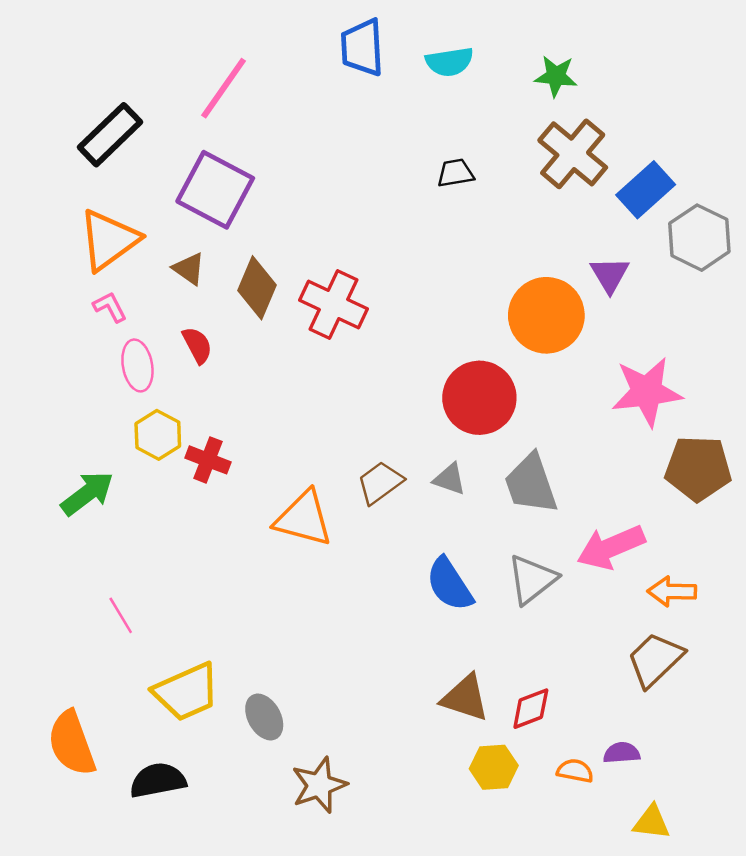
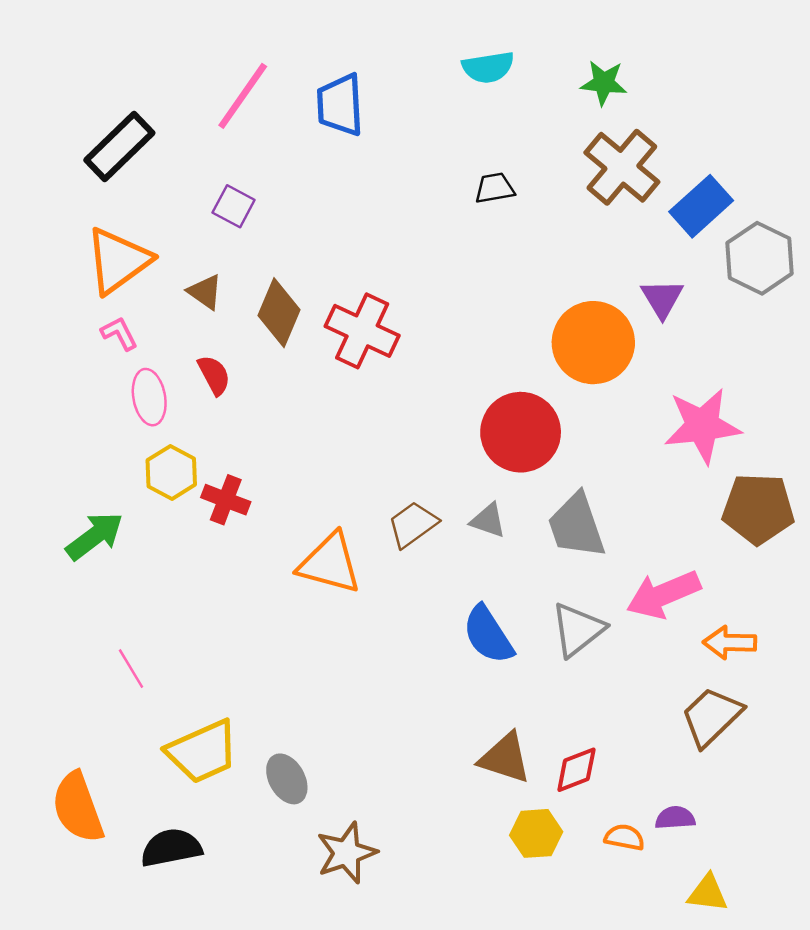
blue trapezoid: (362, 47) -> (340, 105), moved
purple square: (215, 190) -> (234, 206), size x0.5

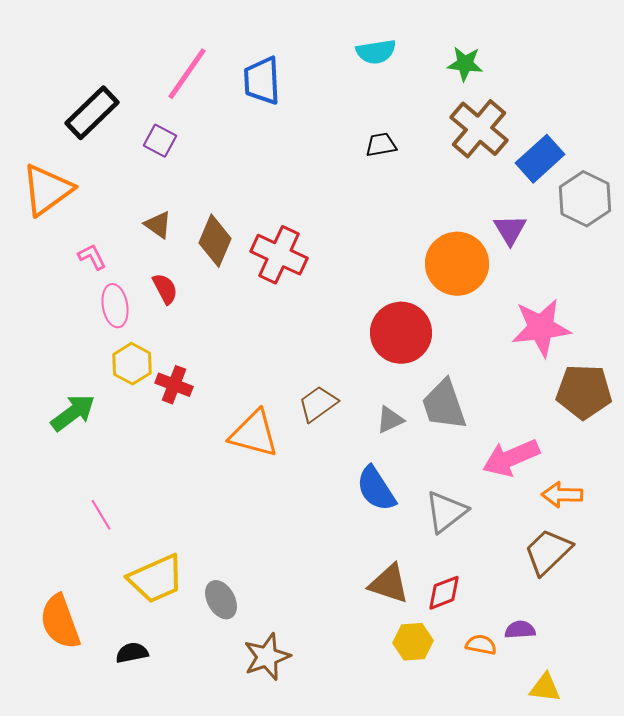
purple square: (234, 206) -> (160, 141), moved
orange triangle: (118, 261) -> (47, 190), moved
gray triangle: (488, 520) -> (390, 420), moved, turned -44
gray triangle: (578, 630) -> (446, 512), moved
black semicircle: (171, 848) -> (132, 653), size x0.7

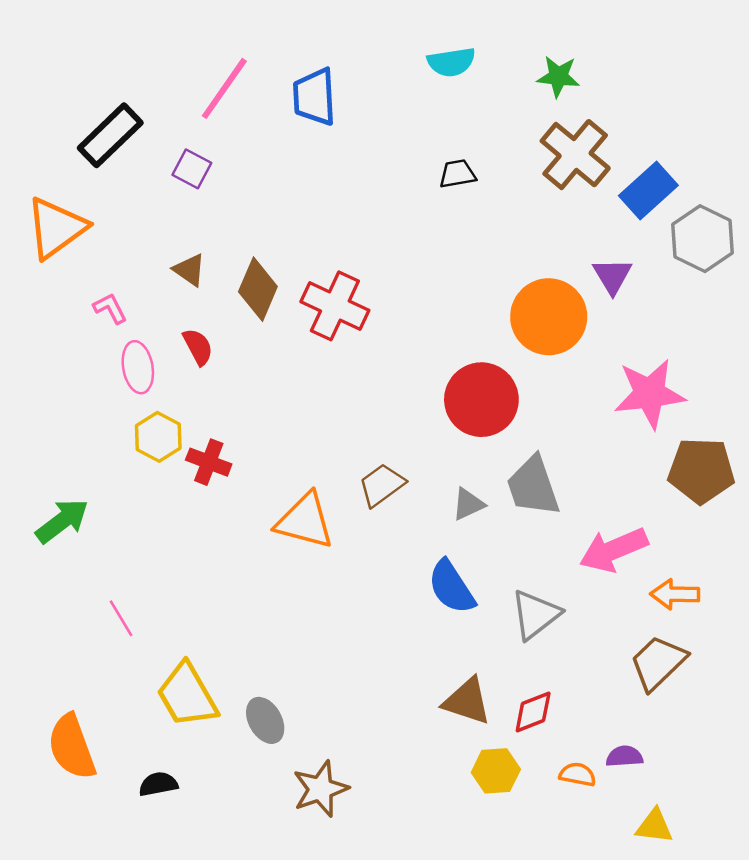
green arrow: (73, 413) -> (62, 521), moved
yellow trapezoid: (156, 579) -> (187, 695), turned 84

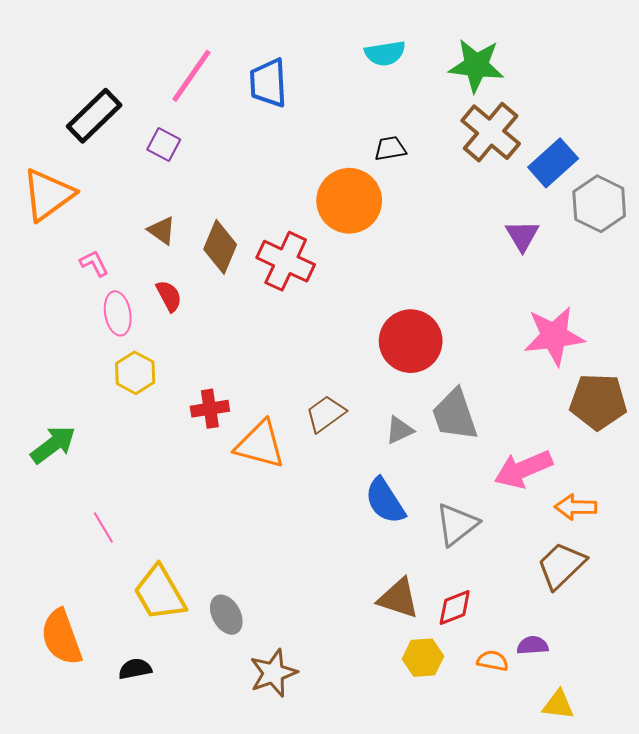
green star: (558, 76) -> (476, 66), size x1.5
orange circle: (549, 317) -> (349, 201), moved
red cross: (209, 462) -> (210, 409), moved, turned -30

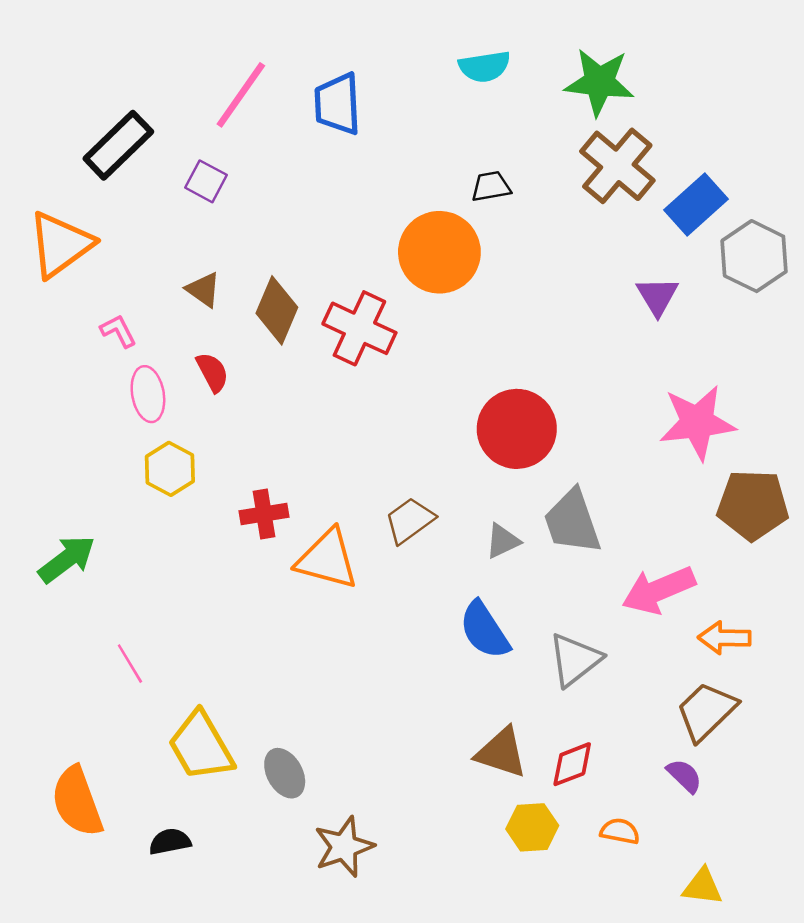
purple semicircle: (533, 645) -> (684, 776), moved, turned 48

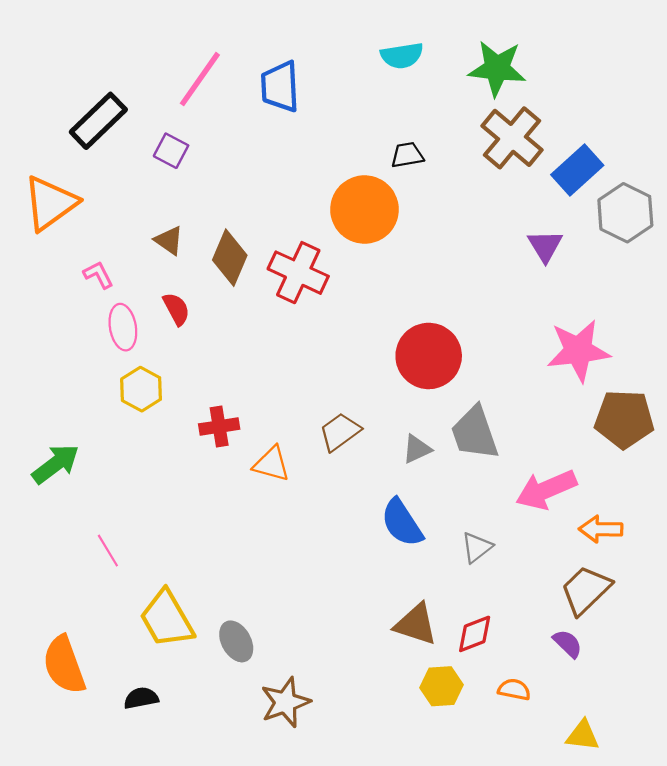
orange triangle: (327, 559) -> (271, 464), size x0.7
gray triangle: (575, 660) -> (477, 547), size x0.7

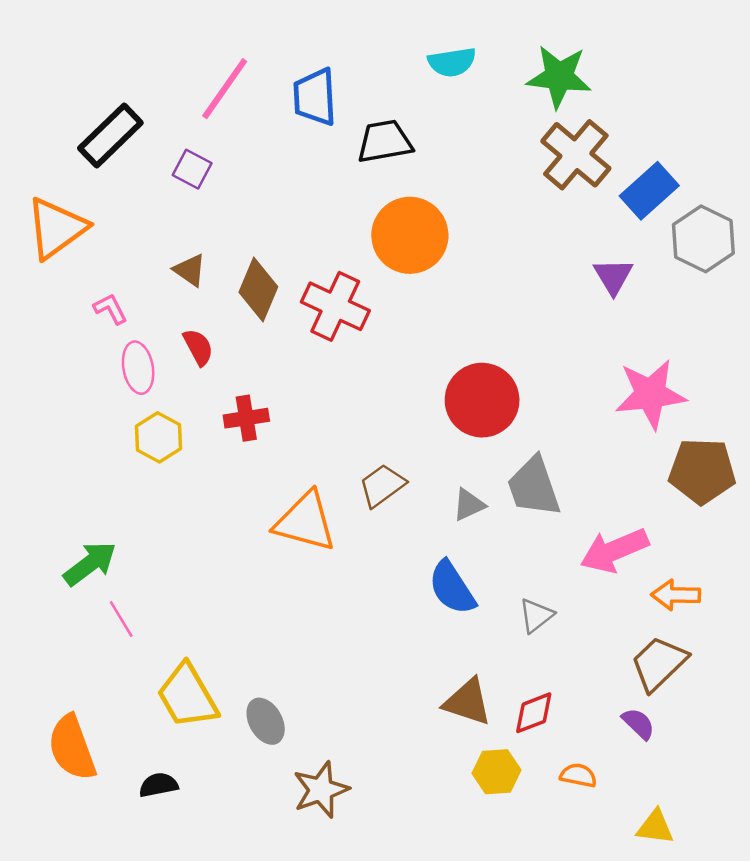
black trapezoid: (407, 155) -> (385, 142), moved, size x1.5
red cross: (219, 427) -> (246, 418), moved
green arrow: (56, 464) -> (90, 564), moved
orange triangle: (271, 464) -> (305, 522), size x1.5

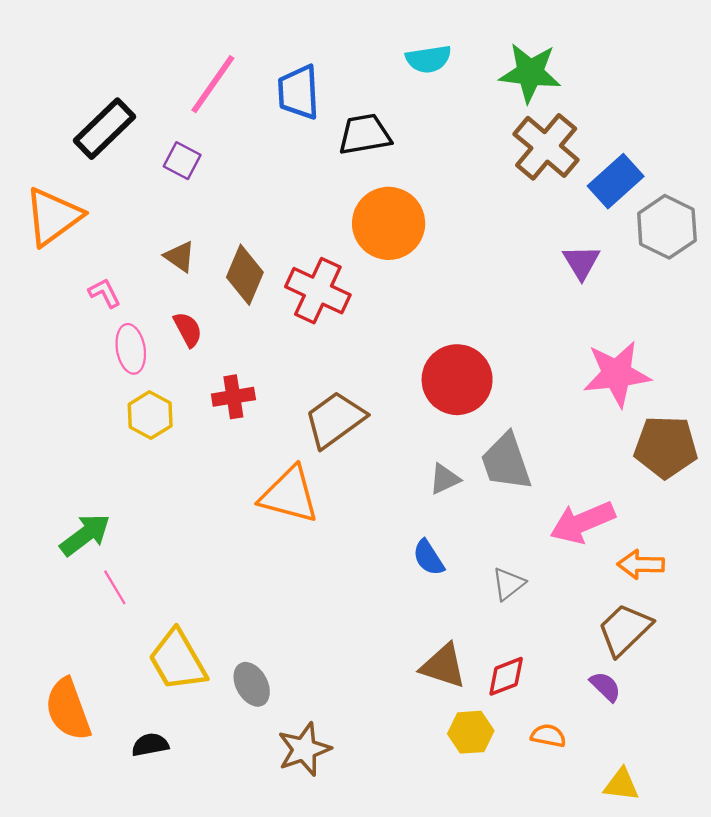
brown trapezoid: (382, 485) -> (335, 420), moved, size x1.4
blue semicircle: (452, 588) -> (429, 558), size x0.7

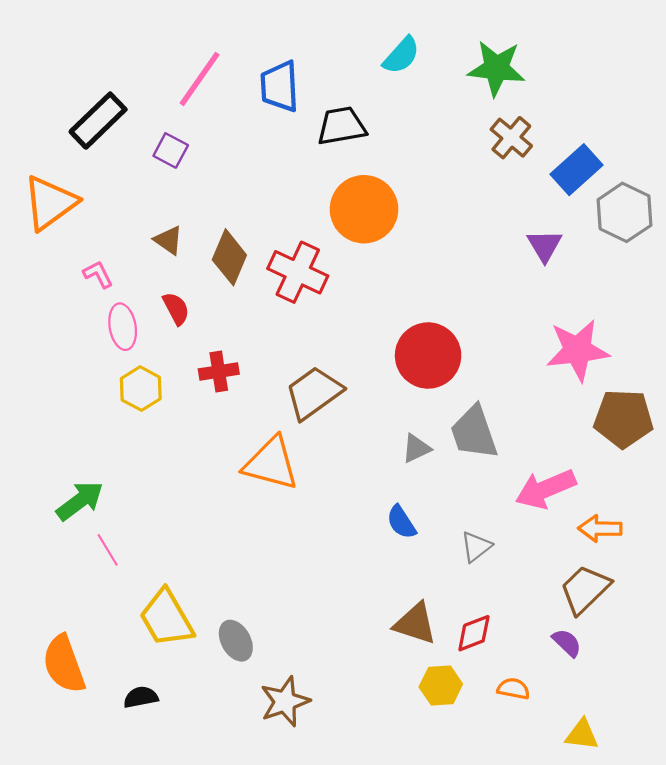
cyan semicircle: (429, 59) -> (401, 55), turned -39
brown cross: (546, 147) -> (511, 138), size x0.7

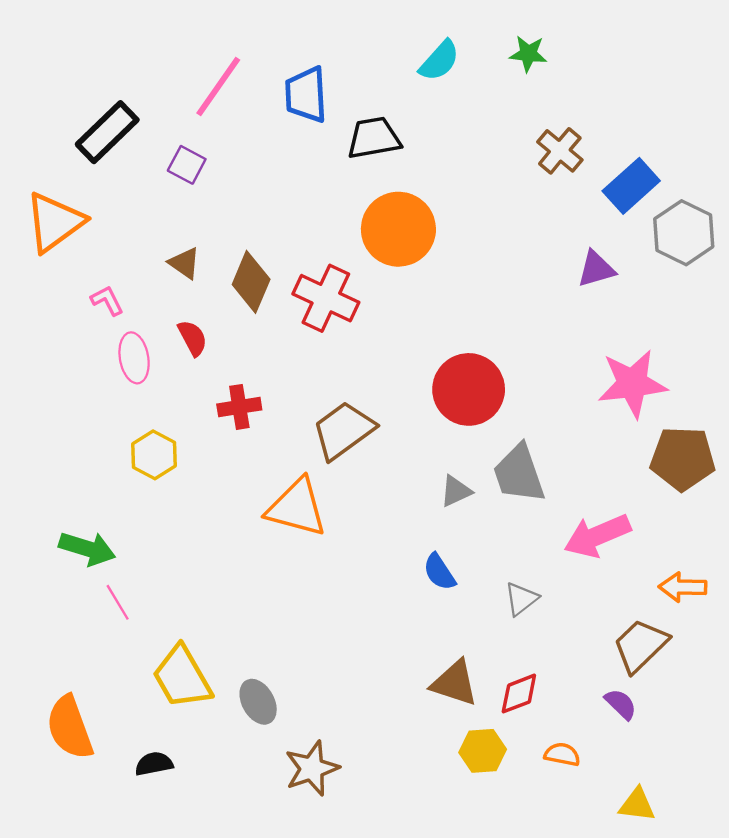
green star: (496, 68) -> (528, 54), moved, size x0.6
purple triangle: (544, 246) -> (596, 269), turned 45
yellow hexagon: (141, 389) -> (154, 455), moved
green arrow: (80, 501) -> (87, 549), turned 54
orange arrow: (600, 529) -> (683, 587), moved

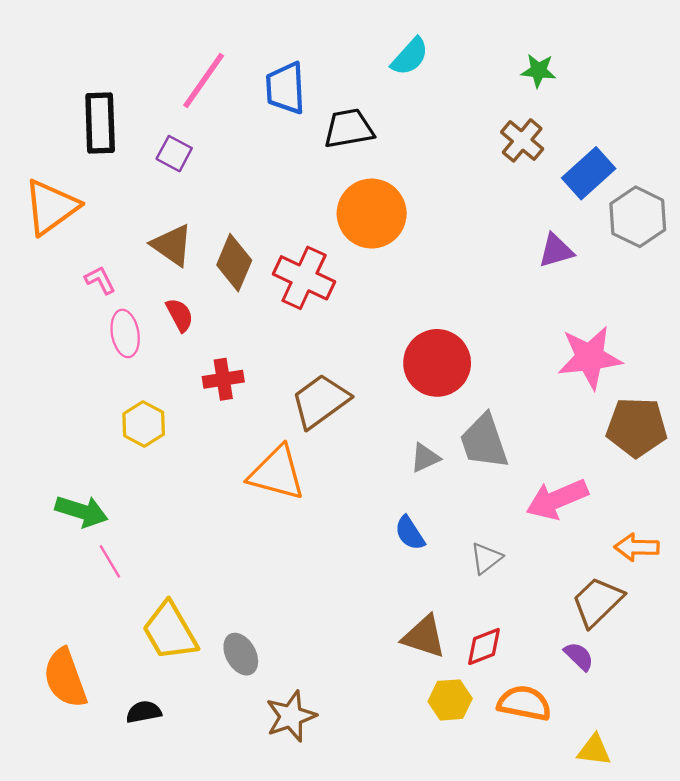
green star: (528, 54) -> (538, 71), moved
black rectangle: (107, 132) -> (100, 123), turned -48
brown triangle: (184, 263) -> (172, 245), size x1.4
orange semicircle: (562, 754) -> (524, 703), size x1.6

